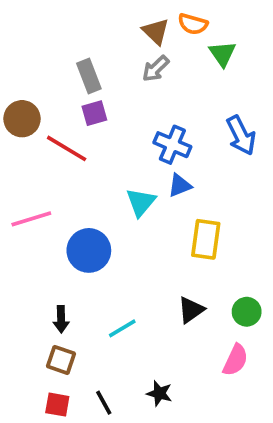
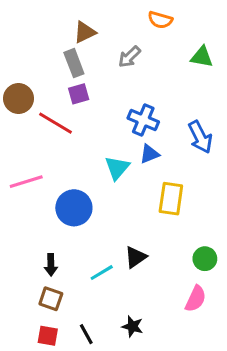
brown triangle: (156, 31) -> (85, 32), moved, turned 50
green triangle: (222, 54) -> (202, 57), moved, turned -45
blue arrow: (241, 135) -> (200, 137), moved
black triangle: (191, 310) -> (136, 257), moved

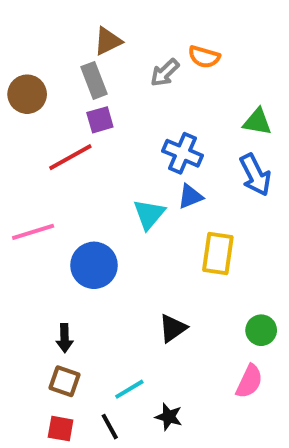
orange semicircle: (160, 20) -> (204, 57), moved
green triangle: (202, 57) -> (257, 122), moved
brown circle: (18, 98) -> (27, 94), moved
red line: (55, 123) -> (70, 157), turned -60
cyan line: (102, 273) -> (129, 389), moved

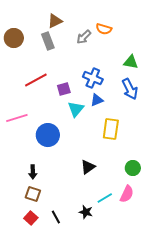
brown circle: (27, 94) -> (14, 38), moved
purple square: (100, 120) -> (64, 89), moved
cyan line: (129, 389) -> (105, 198), moved
red square: (61, 429) -> (31, 218), turned 32

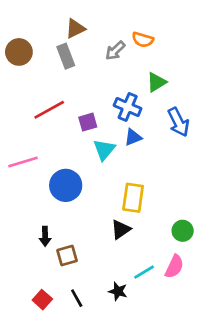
green triangle: (131, 62) -> (156, 82), moved, turned -42
yellow rectangle: (111, 129) -> (133, 198), moved
brown square: (33, 194) -> (67, 256), moved, turned -35

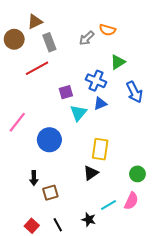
brown triangle: (75, 29) -> (35, 22), moved
red line: (49, 110) -> (37, 68), moved
pink line: (23, 162) -> (17, 122), turned -35

